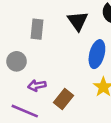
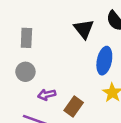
gray rectangle: (37, 29) -> (26, 38), moved

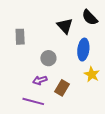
gray circle: (25, 72) -> (48, 58), moved

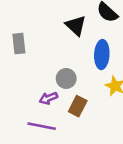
gray circle: (48, 58) -> (66, 78), moved

